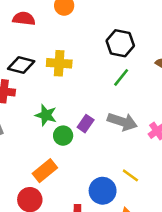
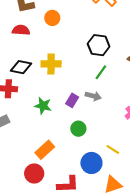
gray arrow: (122, 122) -> (93, 96), moved, size x0.7
purple rectangle: (86, 124) -> (72, 100), moved
green circle: (63, 136) -> (78, 129), moved

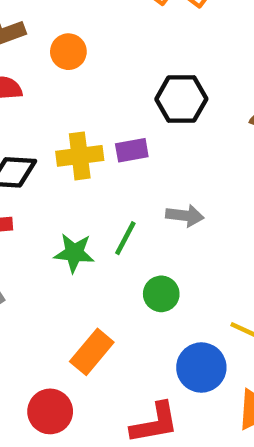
green line: (101, 72) -> (125, 238), moved
purple rectangle: (72, 100) -> (132, 150), moved, turned 56
red circle: (34, 173) -> (50, 411), moved

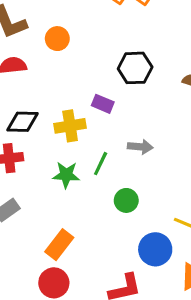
purple rectangle: (132, 150) -> (103, 104), turned 35
yellow cross: (80, 156) -> (70, 126), moved
orange rectangle: (92, 352) -> (59, 245), moved

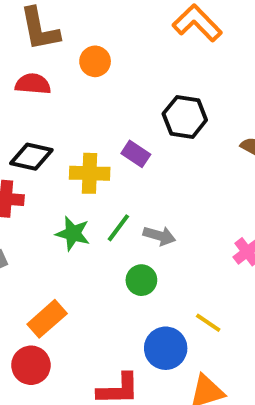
gray arrow: (140, 147) -> (159, 236), moved

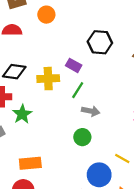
green line: (118, 228) -> (78, 90), moved
green star: (73, 233) -> (22, 114), moved, turned 30
orange rectangle: (47, 319) -> (30, 163), turned 40

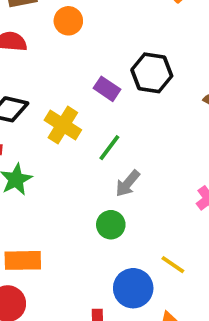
purple rectangle: (74, 65) -> (107, 89), moved
yellow cross: (48, 79) -> (63, 125), turned 30
gray arrow: (91, 111) -> (128, 183), turned 114

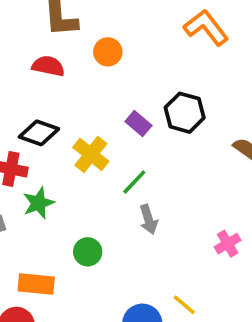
gray arrow: (128, 183) -> (148, 219), turned -64
green circle: (111, 225) -> (88, 252), moved

